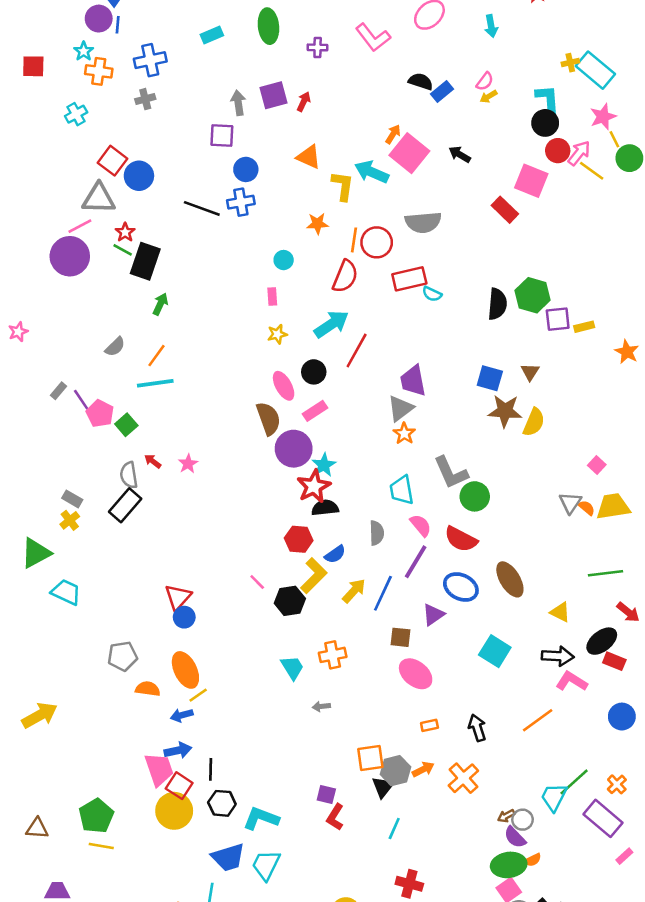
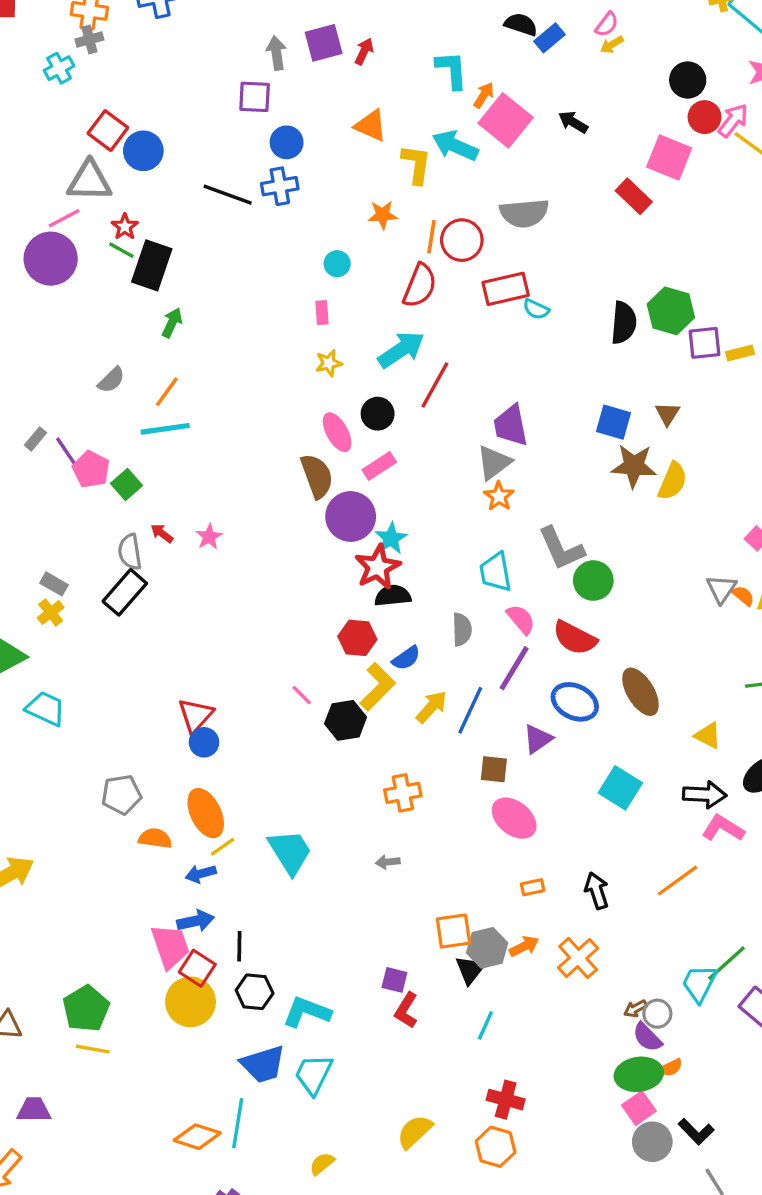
gray cross: (145, 99) -> (89, 40), moved
cyan L-shape: (548, 99) -> (452, 70), moved
cyan trapezoid: (292, 667) -> (290, 852), moved, size x1.4

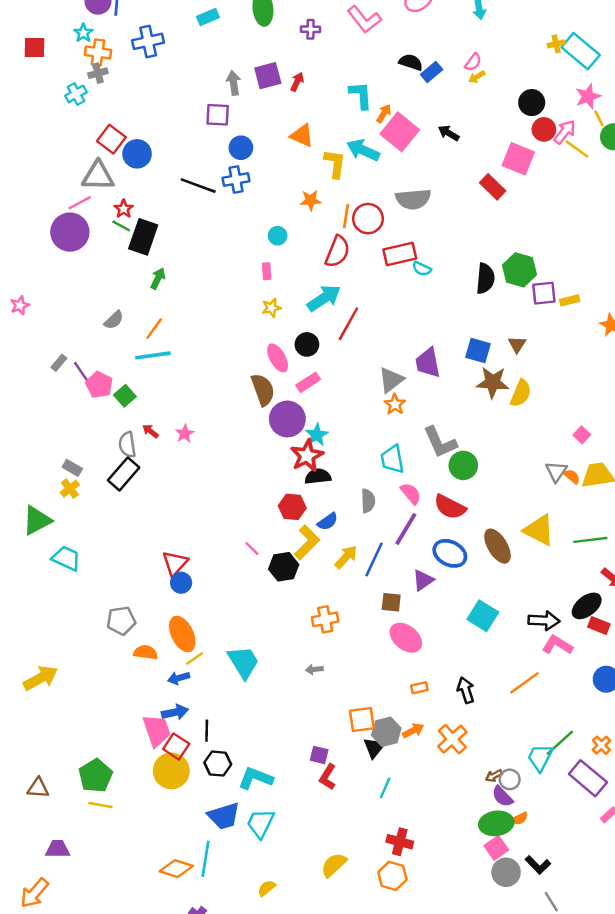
purple trapezoid: (511, 425) -> (428, 363), moved
yellow triangle: (708, 736) -> (539, 530), moved, size x1.6

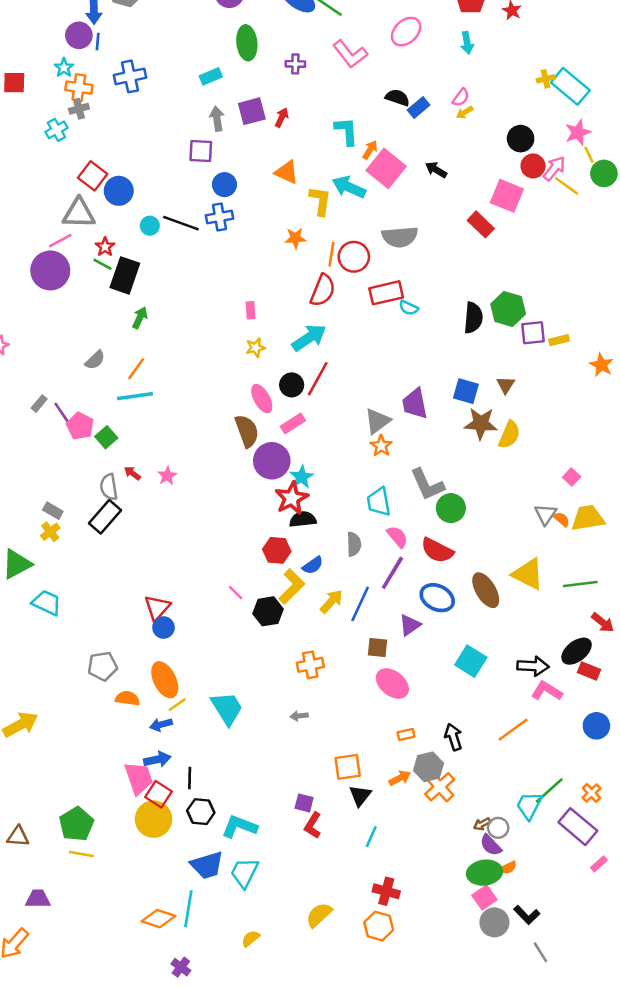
cyan rectangle: (208, 17) -> (211, 76), moved
cyan circle: (278, 236) -> (150, 226), moved
red line: (348, 324) -> (318, 379), moved
gray hexagon: (386, 732) -> (428, 767), moved

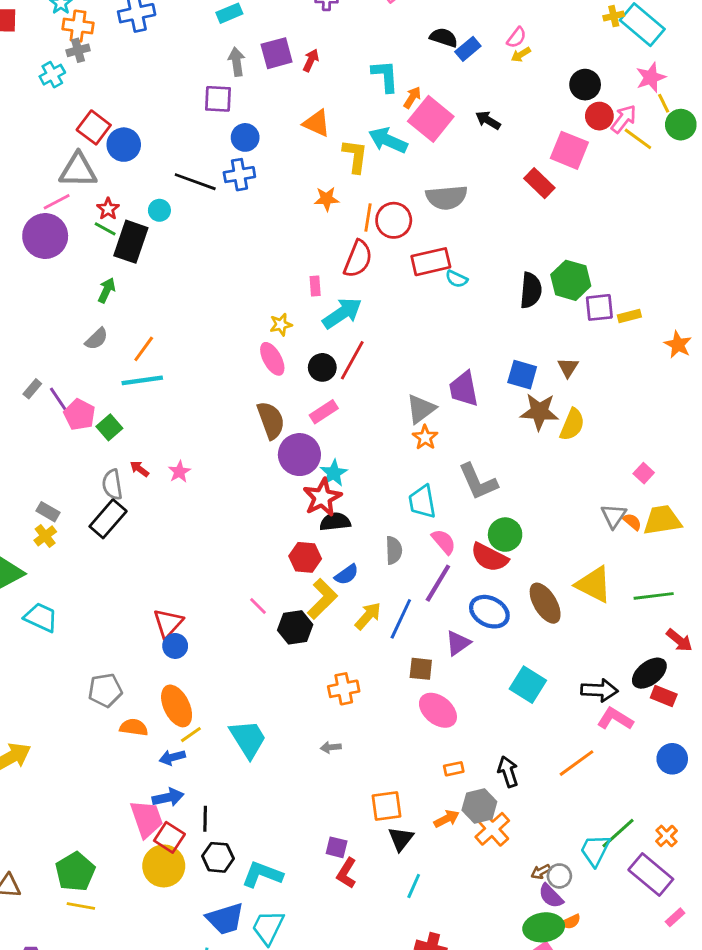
cyan circle: (150, 226) -> (159, 210), moved
pink rectangle: (251, 310) -> (315, 286), moved
green arrow: (140, 318) -> (107, 290), moved
pink ellipse: (262, 399) -> (272, 359), moved
green circle: (451, 508) -> (505, 535), moved

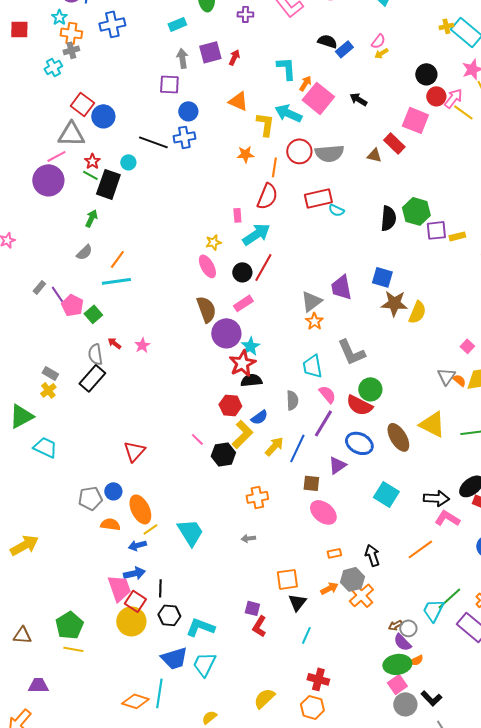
red circle: (394, 220) -> (299, 151), moved
brown triangle: (568, 367) -> (374, 155), moved, turned -49
blue circle: (175, 646) -> (113, 491), moved

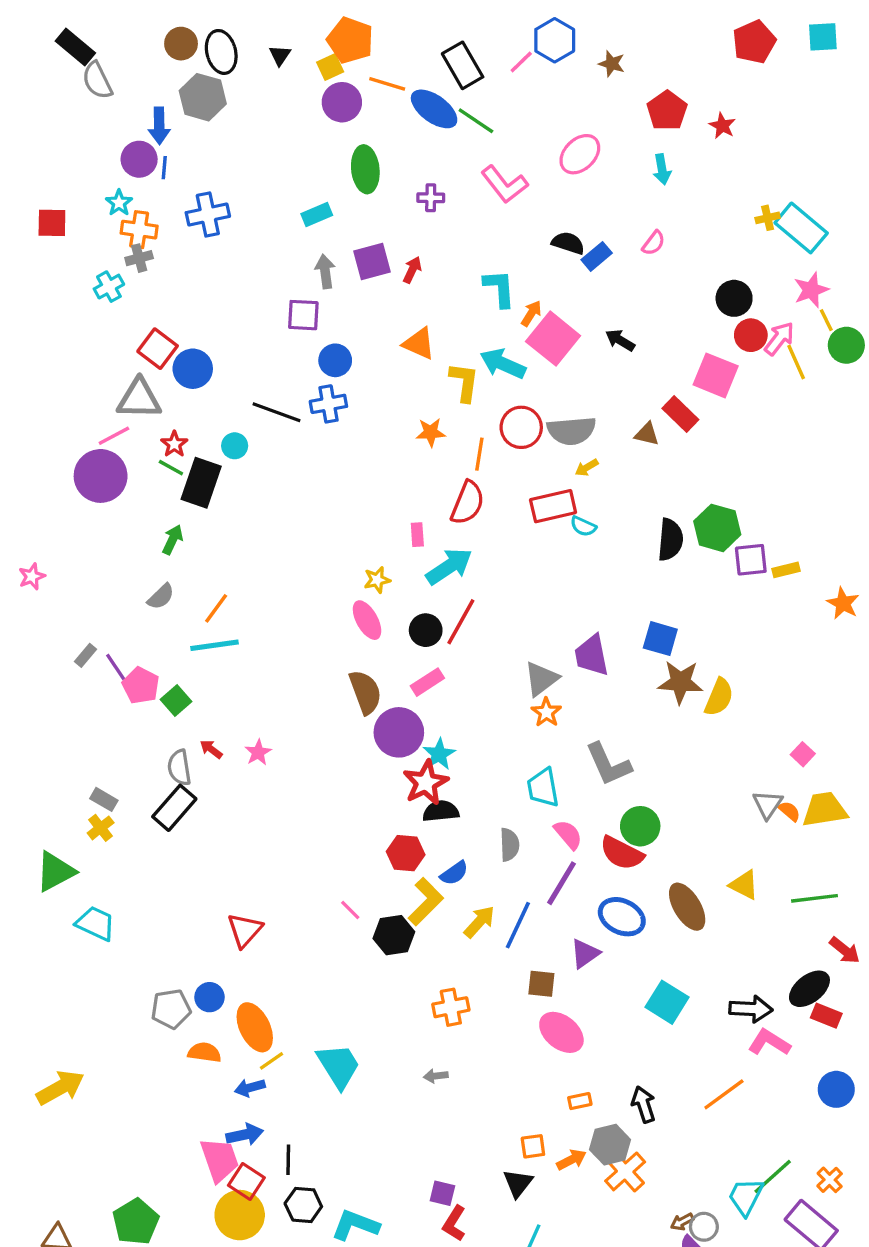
yellow arrow: (381, 53) -> (587, 468), moved
yellow line: (463, 112) -> (796, 362), turned 30
yellow triangle: (432, 424) -> (744, 885), size x0.7
orange square: (287, 579) -> (533, 1146), moved, size x0.7

